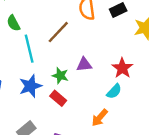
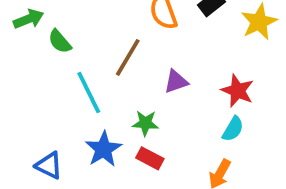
green semicircle: (13, 23) -> (60, 41), moved
purple triangle: (84, 65) -> (176, 81), moved

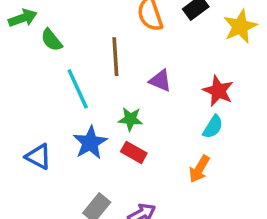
brown line: (128, 57) -> (115, 57), turned -36
purple triangle: (176, 81) -> (160, 81), turned 40

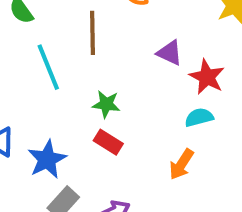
purple triangle: (160, 81) -> (170, 53), moved
cyan semicircle: (213, 127) -> (199, 117), turned -140
blue star: (90, 143) -> (47, 159), moved

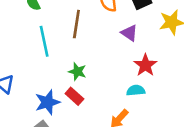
purple triangle: (170, 53) -> (129, 33), moved
blue star: (47, 159) -> (47, 102), moved

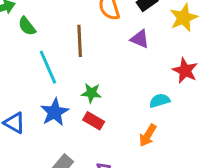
red star: (145, 65) -> (185, 71), moved
blue star: (47, 102) -> (55, 112), moved

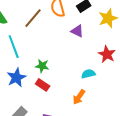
brown line: (80, 41) -> (33, 18), moved, turned 40

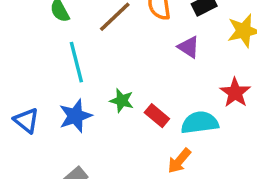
cyan semicircle: (88, 74) -> (200, 123), size x1.5
red rectangle: (43, 85) -> (157, 116), moved

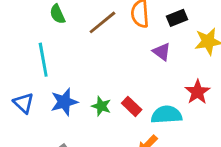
cyan line: (76, 62) -> (43, 60), moved
green star: (122, 101) -> (101, 106), moved

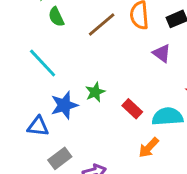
cyan line: (43, 60) -> (43, 63), turned -32
blue triangle: (24, 103) -> (38, 126), moved, turned -35
green star: (101, 106) -> (95, 92), moved, turned 30

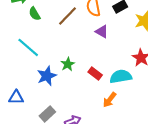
purple triangle: (162, 53) -> (102, 32), moved
blue triangle: (38, 126) -> (16, 97), moved

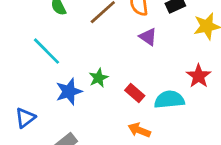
blue triangle: (16, 97) -> (25, 118), turned -42
orange arrow: (110, 100) -> (139, 130), moved, turned 70

